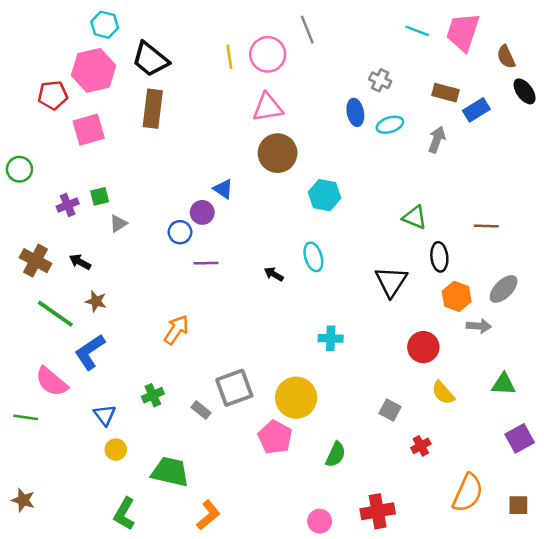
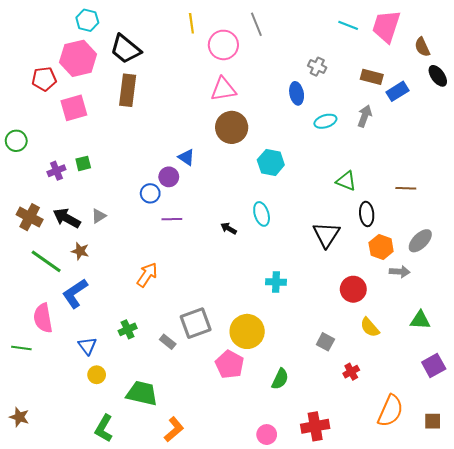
yellow line: (229, 57) -> (191, 23), moved
cyan ellipse: (390, 125) -> (325, 121), moved
gray triangle: (118, 224) -> (99, 216), moved
black arrow: (80, 262) -> (67, 218), size x1.5
pink semicircle: (52, 382) -> (43, 318), turned 40

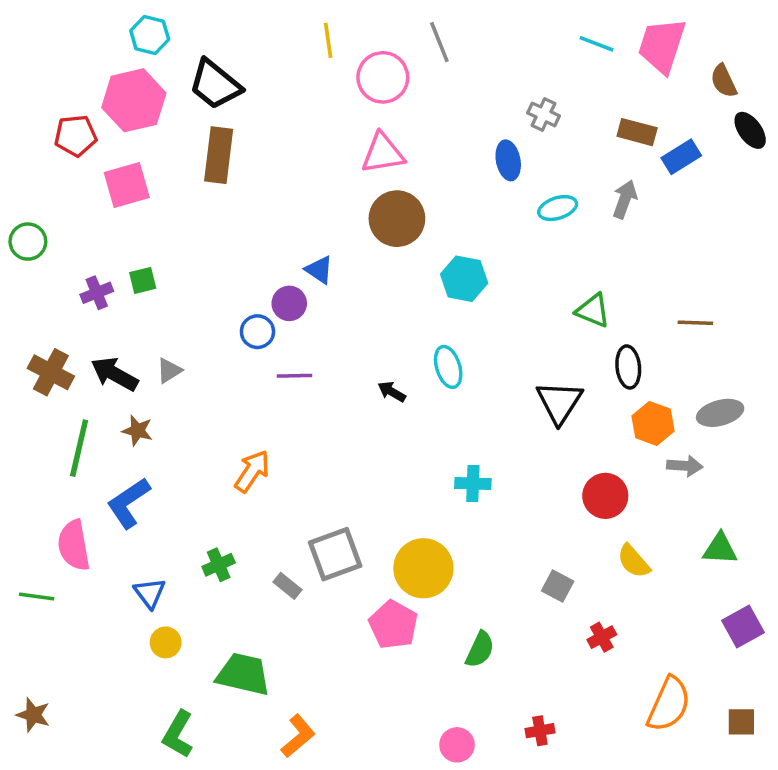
gray ellipse: (420, 241) -> (720, 413), turned 30
green line: (46, 261) -> (79, 448), turned 68
red cross: (315, 426) -> (540, 731), size x0.6

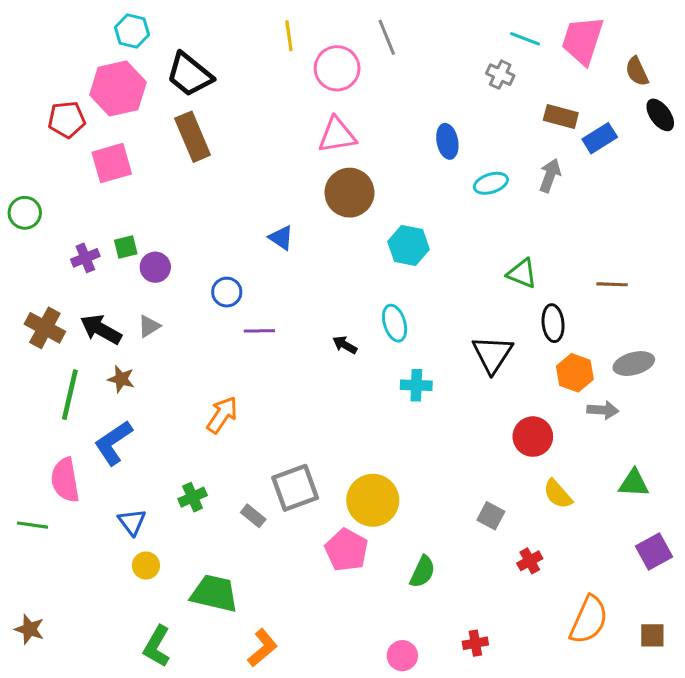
gray cross: (544, 114) -> (500, 75), moved
brown rectangle: (219, 155) -> (193, 137), turned -30
purple circle: (289, 303) -> (155, 267), moved
cyan cross: (473, 483) -> (416, 385), moved

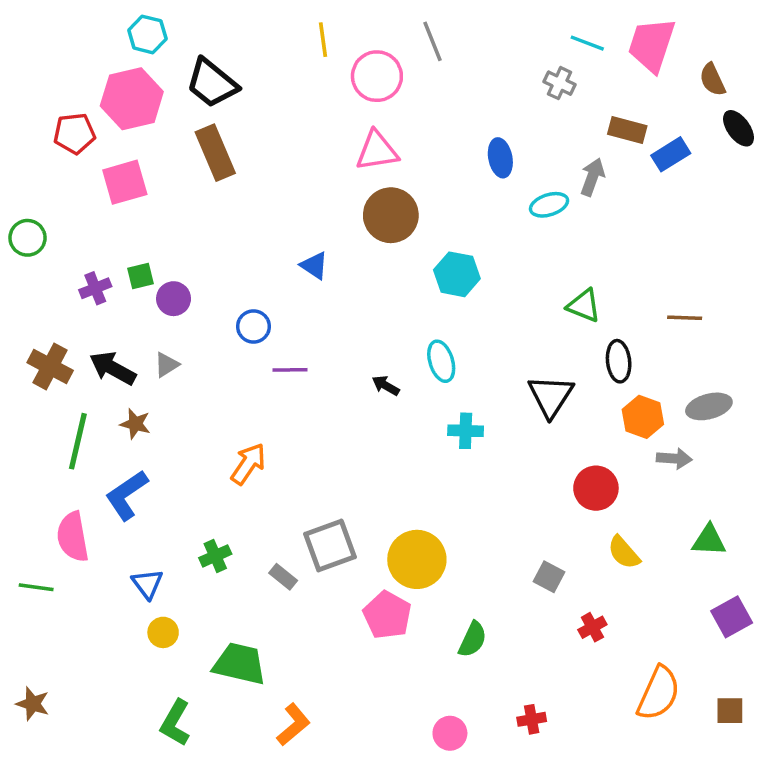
gray arrow: (550, 176) -> (592, 177), moved

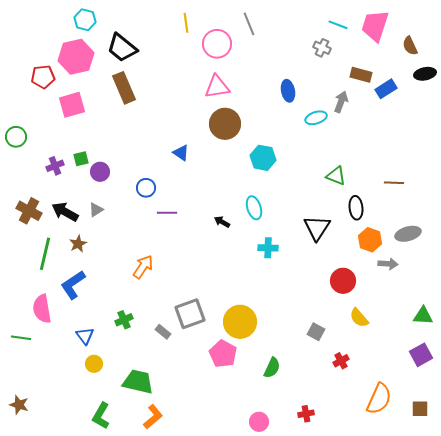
black ellipse: (739, 128) -> (425, 74), turned -65
brown star: (135, 424) -> (78, 244), turned 30
green triangle: (709, 540) -> (423, 316), moved
orange L-shape: (293, 725) -> (153, 417), moved

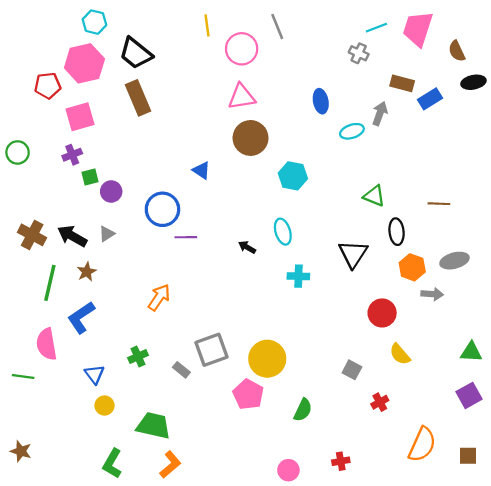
cyan line: (338, 25) -> (376, 28), turned -42
purple cross: (55, 166) -> (72, 155), moved
blue circle: (146, 188) -> (162, 209), size x1.6

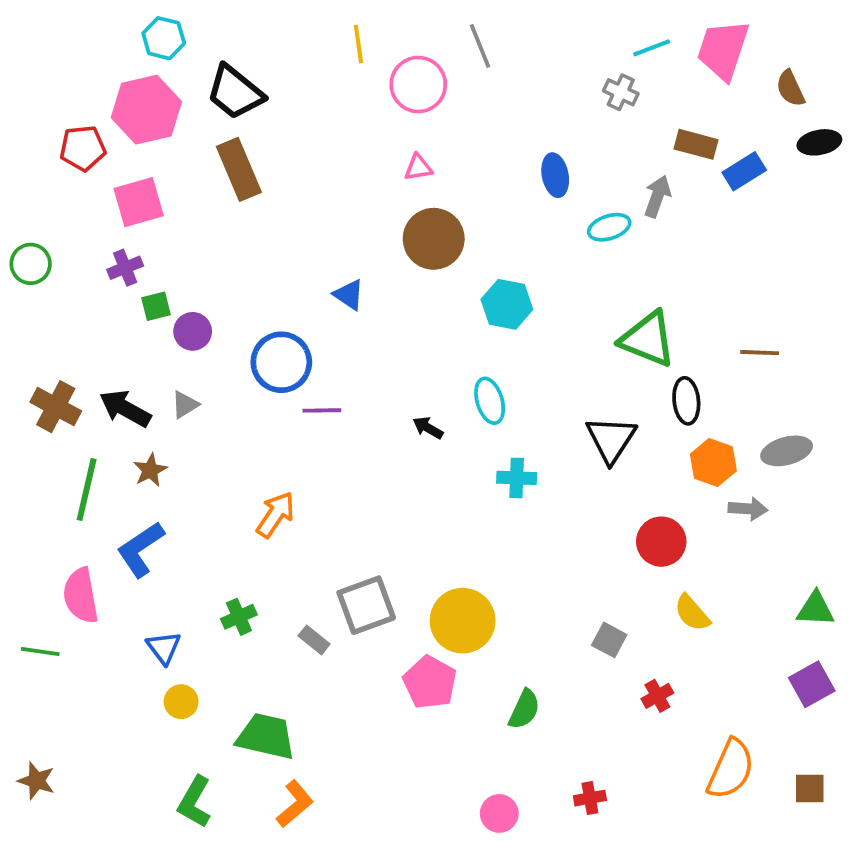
pink triangle: (242, 97) -> (418, 167), size x0.6
green triangle: (374, 196) -> (648, 339), size x1.5

